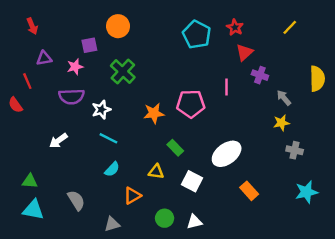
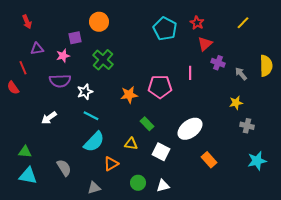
gray arrow: (284, 98) -> (241, 74), moved
cyan semicircle: (112, 169) -> (94, 142), size x1.6

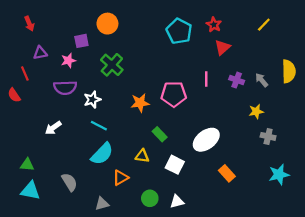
purple cross: (218, 63) -> (237, 80), moved

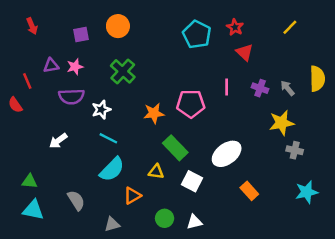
purple square: (81, 41) -> (81, 34), moved
red triangle: (223, 47) -> (245, 52), turned -35
purple triangle: (40, 53) -> (51, 65), moved
yellow star: (256, 111) -> (282, 123), size x1.5
green rectangle: (160, 134) -> (175, 148), size x1.5

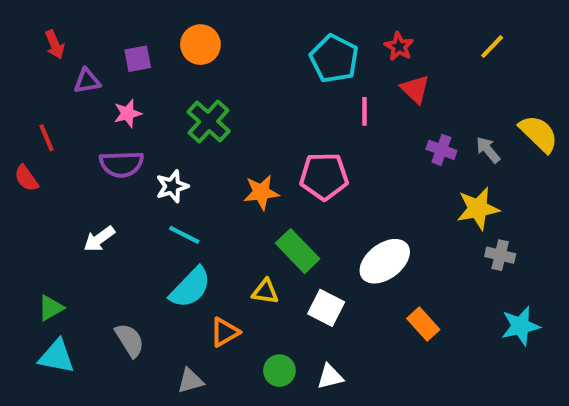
purple triangle: (51, 65) -> (87, 81), moved
yellow semicircle: (317, 79) -> (539, 134), turned -45
pink line: (227, 87) -> (364, 111), moved
green triangle: (30, 181) -> (51, 308), turned -35

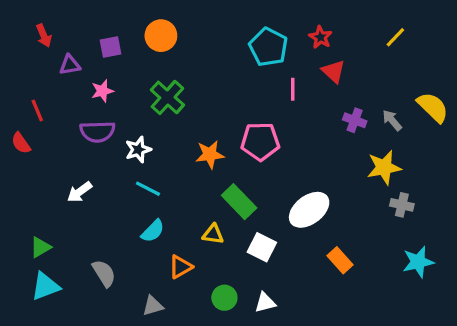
cyan semicircle: (190, 288) -> (153, 231), size x0.7
cyan triangle: (57, 356) -> (45, 286), turned -32

